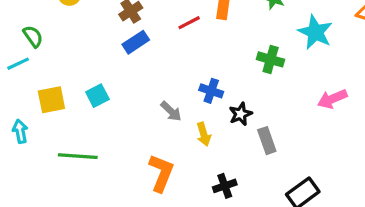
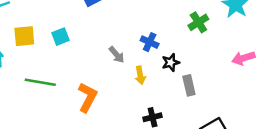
green cross: (271, 59) -> (198, 22), turned 36
orange L-shape: (161, 173) -> (87, 97), moved

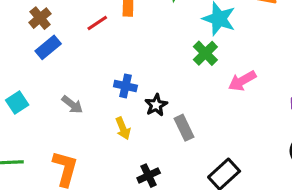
green cross: (198, 22) -> (205, 53), moved
gray arrow: (117, 55) -> (72, 105), moved

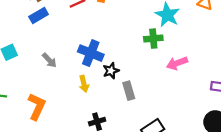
green cross: (205, 53) -> (153, 39), turned 30
blue cross: (125, 86) -> (91, 53), size x1.5

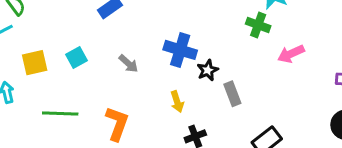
green cross: (153, 39) -> (258, 25), turned 30
yellow arrow: (84, 84) -> (177, 102), moved

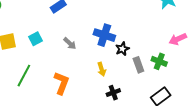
green cross: (258, 25) -> (159, 61), moved
green line: (60, 113) -> (24, 76), turned -65

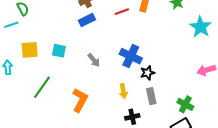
cyan square: (35, 39) -> (59, 51), turned 32
green cross: (159, 61) -> (185, 104), moved
gray rectangle: (138, 65) -> (151, 96), moved

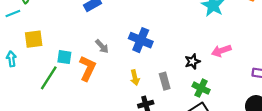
cyan square: (59, 51) -> (64, 57), moved
black star: (147, 73) -> (192, 61), moved
orange L-shape: (80, 100) -> (87, 68), moved

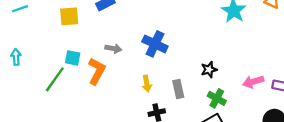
yellow square: (34, 39) -> (69, 16), moved
gray arrow: (102, 46) -> (113, 49), turned -40
pink arrow: (221, 51) -> (253, 82), moved

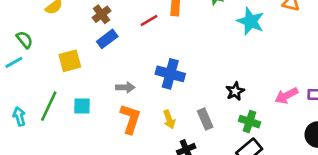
orange L-shape: (97, 71) -> (130, 119), moved
green line: (55, 79) -> (49, 106), moved

